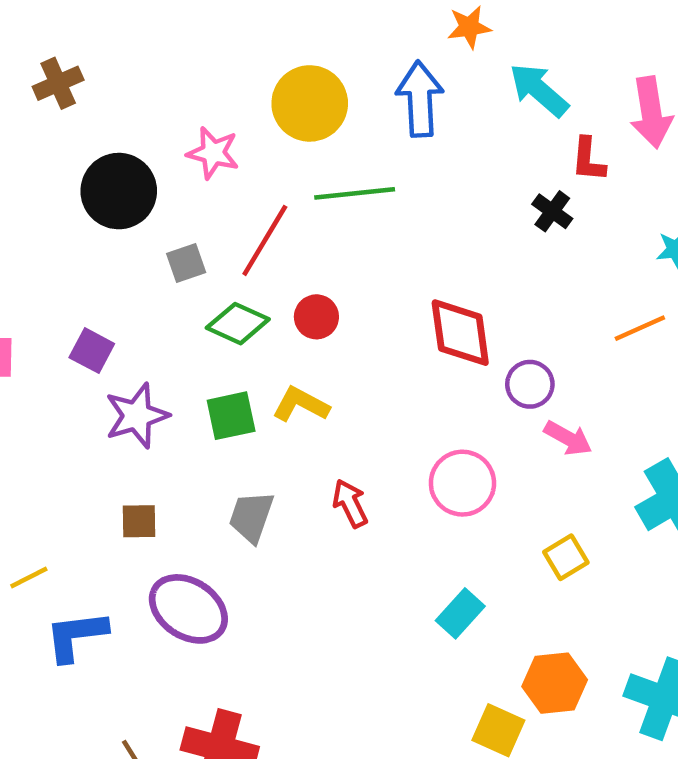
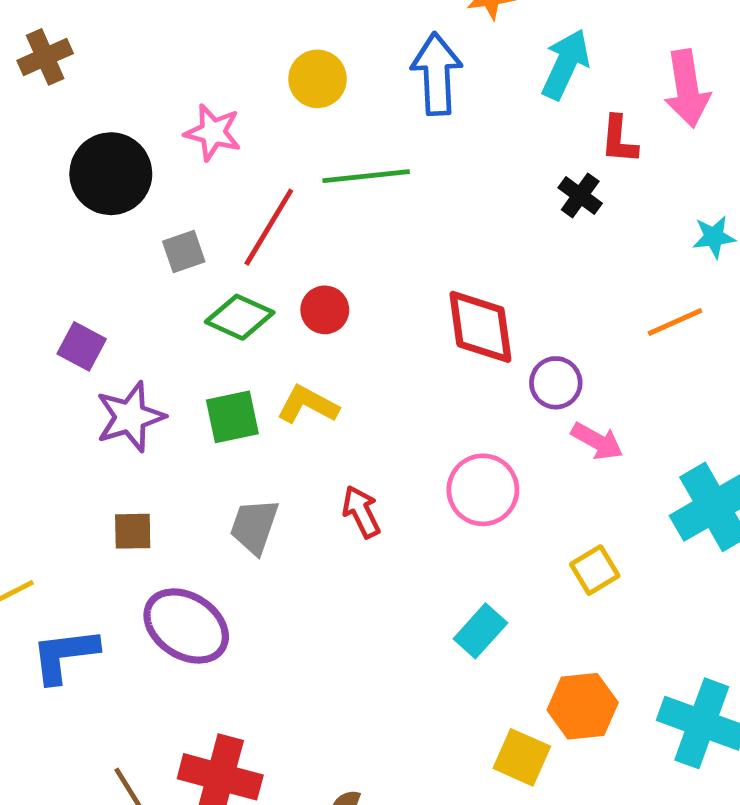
cyan arrow: (539, 90) -> (566, 64), turned 74
yellow circle: (310, 103) -> (317, 79), size x0.7

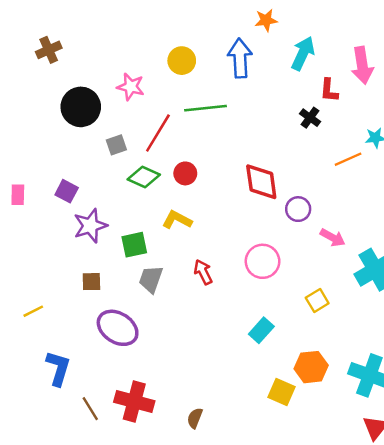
orange line: (675, 322) -> (348, 159), moved
green square: (232, 417) -> (134, 245), moved
pink arrow: (597, 441) -> (333, 238), moved
blue L-shape: (65, 655) -> (58, 368), moved, turned 114

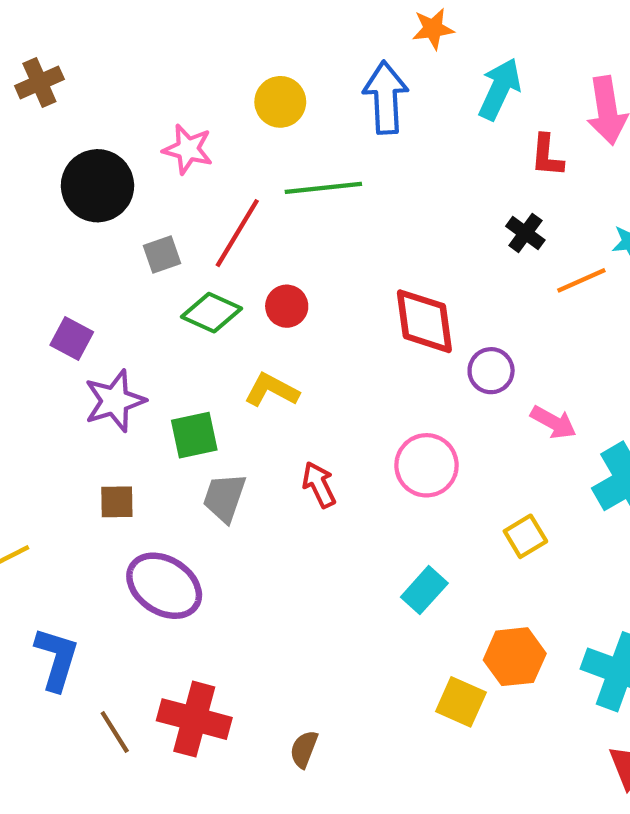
black cross: (310, 118) -> (525, 233), moved

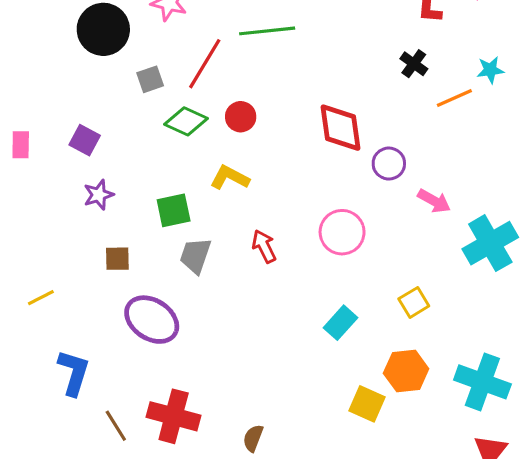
purple star: (115, 401) -> (99, 195), moved, size x0.7
yellow square: (525, 536) -> (414, 302), moved

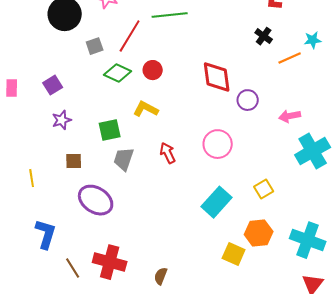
purple square: (85, 140) -> (53, 85), turned 30
pink arrow: (434, 201) -> (290, 116), moved, turned 140
yellow line: (41, 298) -> (32, 178), moved, turned -72
cyan rectangle: (340, 323) -> (217, 202), size x1.4

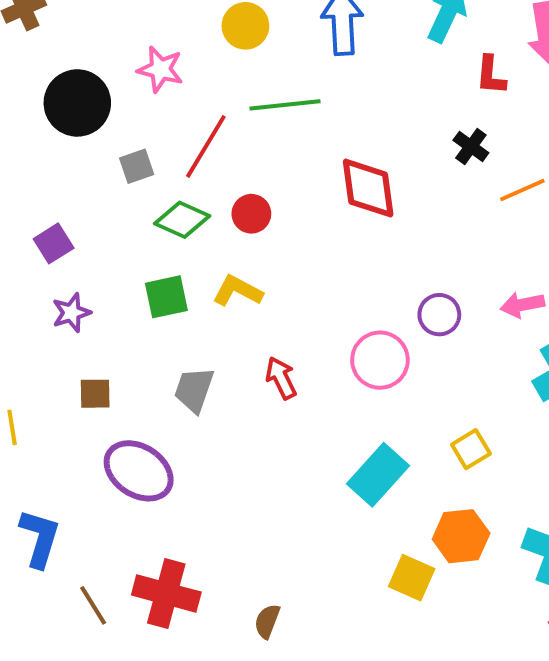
red diamond: (217, 77) -> (368, 188), moved
purple circle: (248, 100) -> (439, 315), moved
green square: (110, 130) -> (166, 297), moved

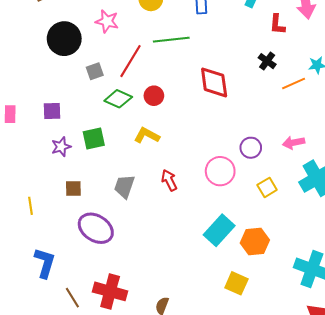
purple square: (54, 243) -> (52, 111), turned 30
green square: (166, 297) -> (94, 139), moved
yellow square: (471, 449) -> (267, 187), moved
orange hexagon: (461, 536) -> (255, 241), moved

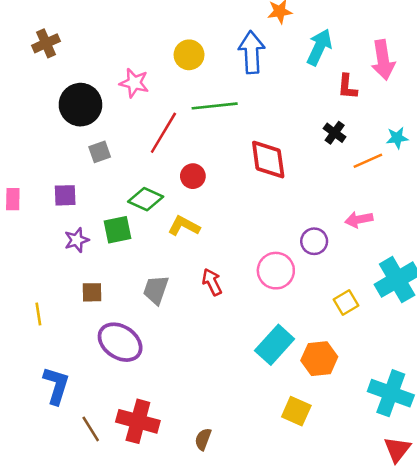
gray square: (95, 71) -> (100, 152), moved
green diamond: (118, 99) -> (146, 199), moved
pink arrow: (294, 143) -> (359, 220), moved
yellow square: (267, 187) -> (346, 303), moved

